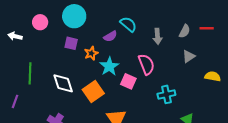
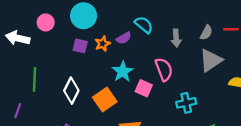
white arrow: (15, 36) -> (18, 38), size x1.5
orange star: (91, 53) -> (103, 44), moved
gray triangle: (189, 56) -> (211, 60), size x1.6
white diamond: (63, 83) -> (71, 91), turned 45

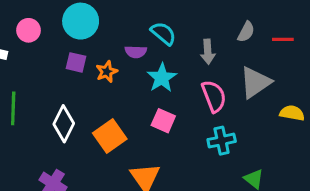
gray semicircle: (206, 33) -> (246, 32), moved
purple semicircle: (124, 38) -> (136, 52), turned 32
orange star: (103, 44) -> (107, 72), moved
pink semicircle: (164, 69) -> (214, 96), moved
cyan star: (123, 72) -> (162, 78), moved

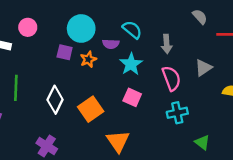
cyan circle: (81, 21) -> (81, 28), moved
gray semicircle: (246, 32) -> (200, 17), moved, turned -70
gray triangle: (255, 82) -> (203, 68), size x0.7

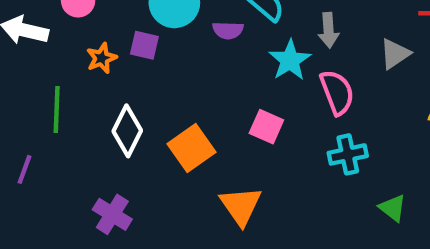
orange star: (88, 59) -> (102, 58), moved
cyan star: (131, 64) -> (290, 60), moved
gray triangle: (203, 68) -> (395, 54), moved

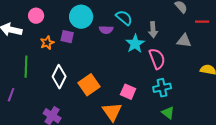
gray triangle: (395, 54) -> (184, 41), turned 42
pink square: (266, 127) -> (128, 92), moved
green triangle: (393, 208) -> (168, 113), moved

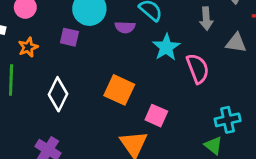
gray arrow: (153, 30) -> (206, 19), moved
orange star: (47, 43) -> (28, 47), moved
orange square: (89, 85) -> (119, 90), moved, turned -30
cyan cross: (162, 88) -> (228, 120), moved

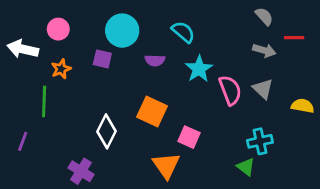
gray arrow: (206, 19) -> (264, 50), moved, turned -70
purple semicircle: (125, 27) -> (155, 60), moved
gray triangle: (236, 43) -> (263, 89), moved, turned 35
white diamond: (58, 94) -> (107, 131), moved

